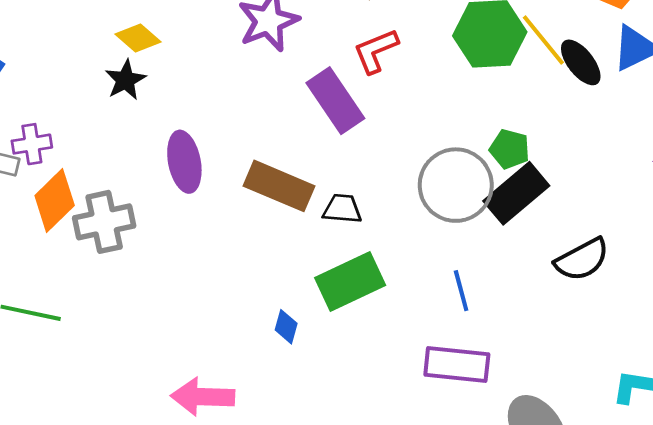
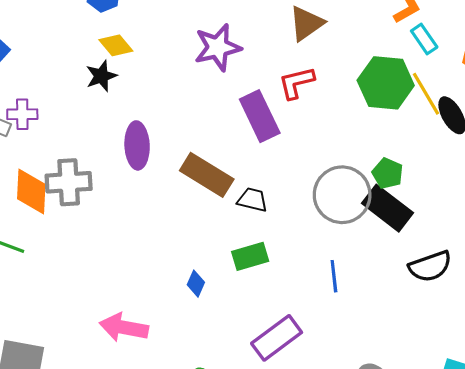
black rectangle: (516, 193) -> (388, 208), turned 69
orange diamond: (55, 201) -> (31, 192), moved, turned -51
green rectangle: (350, 282) -> (250, 256), size x0.7
purple rectangle: (457, 364) -> (277, 338), moved, turned -51

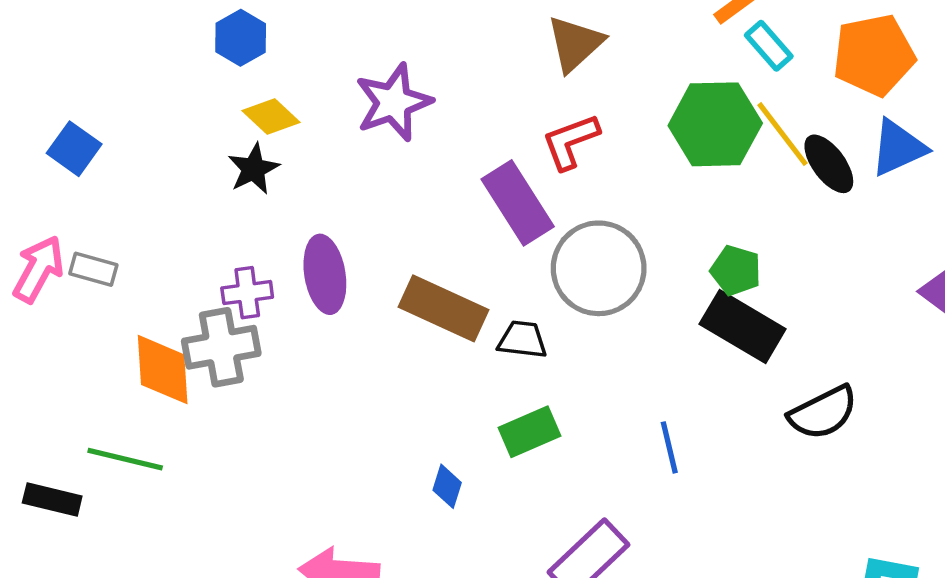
purple star: (218, 47) -> (393, 102), moved
purple cross: (22, 114) -> (247, 293), moved
gray circle: (342, 195) -> (599, 268), moved

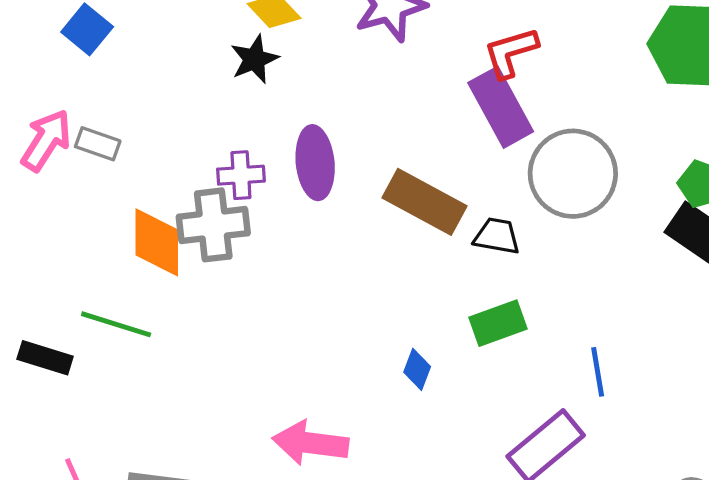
red L-shape: (571, 142) -> (511, 52), moved
blue line: (669, 447) -> (598, 372), moved

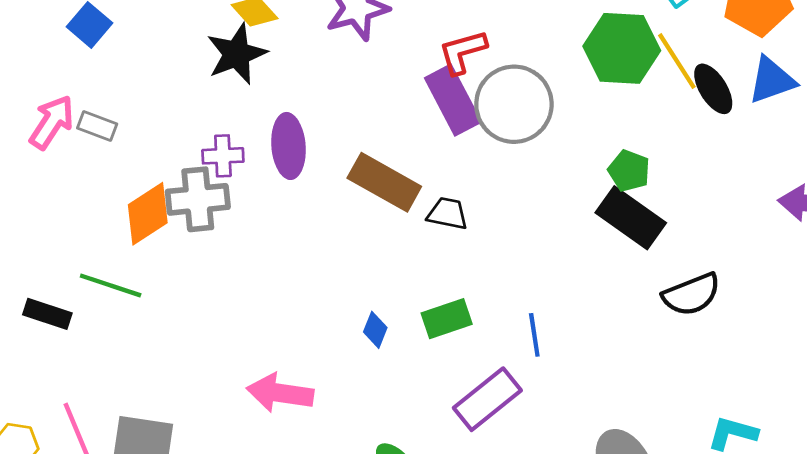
black star: (254, 59) -> (237, 54), size x1.4
gray circle: (573, 174) -> (514, 104), moved
orange diamond: (157, 242) -> (148, 214), turned 56
green rectangle: (498, 323) -> (447, 319), moved

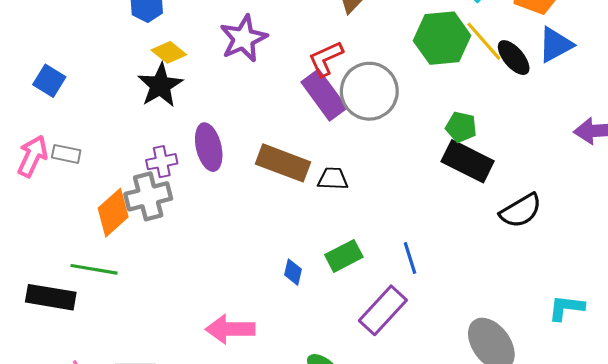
black rectangle: (47, 314) -> (51, 297), size x1.4

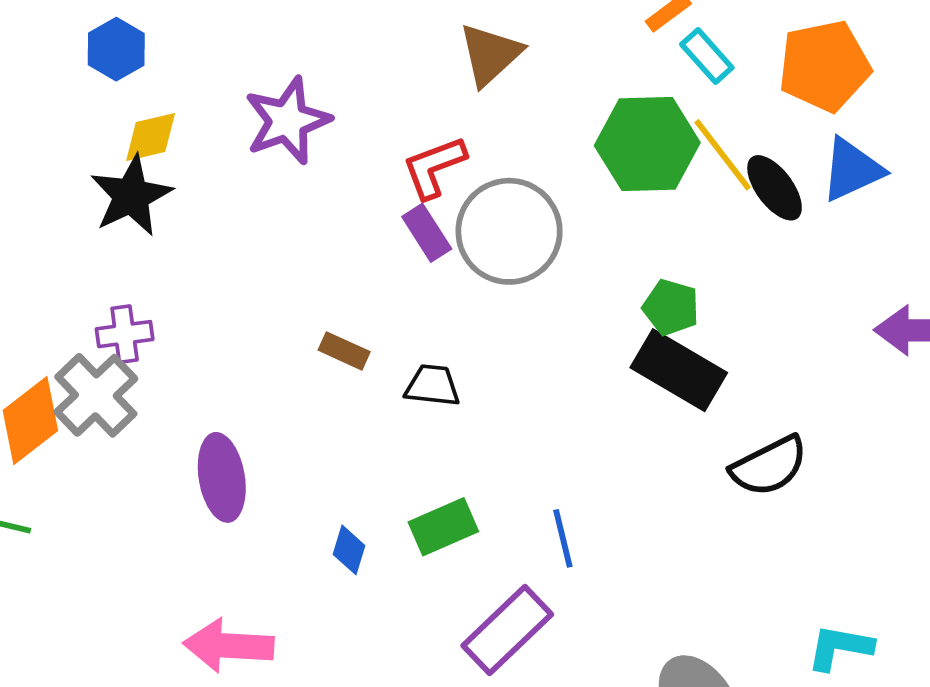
yellow diamond: (169, 52) -> (151, 137), turned -56
purple rectangle: (324, 95) -> (427, 233), size x0.6
purple ellipse: (209, 147) -> (222, 477), moved
brown rectangle: (283, 163) -> (344, 351), size x0.5
gray cross: (148, 196) -> (96, 395), turned -33

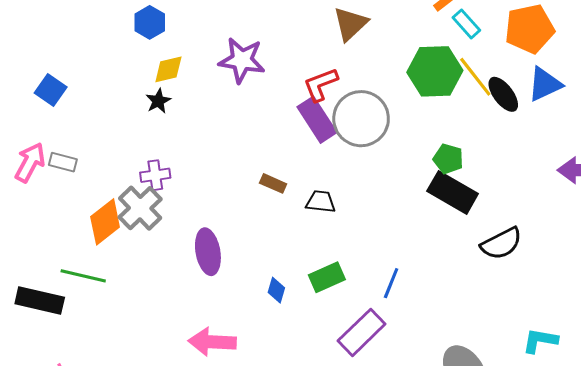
purple star: (287, 121) -> (242, 60), turned 30
black star: (131, 196) -> (158, 101), size x0.6
purple rectangle: (427, 233) -> (317, 120), size x1.5
blue line: (563, 538) -> (391, 283), turned 36

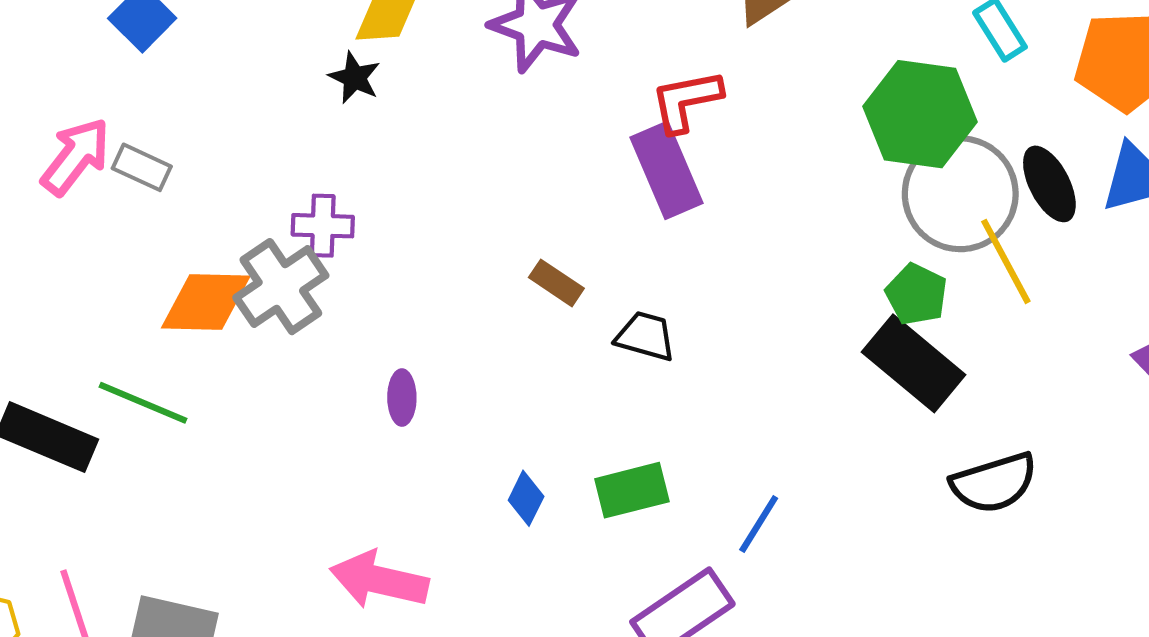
yellow line: (475, 77) -> (1006, 261), moved
black star: (158, 101) -> (355, 78), turned -30
gray circle: (361, 119) -> (960, 194), moved
orange diamond: (105, 222) -> (206, 302), turned 30
purple ellipse: (208, 252) -> (402, 398), size x0.6

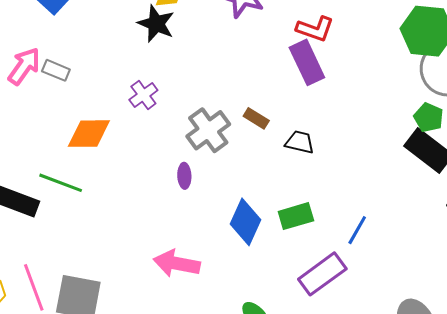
black star: (355, 78) -> (156, 24), size x1.5
red L-shape: (686, 101) -> (315, 29), turned -147
purple cross: (323, 226) -> (143, 95), turned -36
gray cross: (281, 287) -> (208, 130), moved
blue diamond: (526, 498) -> (246, 222), size x1.8

